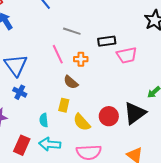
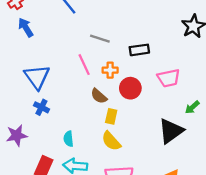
pink trapezoid: (127, 55) -> (169, 78), moved
yellow rectangle: (64, 105) -> (111, 116), moved
red circle: (109, 116) -> (130, 88), moved

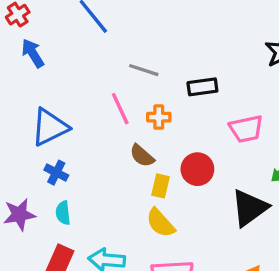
blue triangle: (37, 77) -> (50, 127), turned 40
red circle: (130, 88) -> (197, 169), moved
cyan semicircle: (68, 139) -> (63, 213), moved

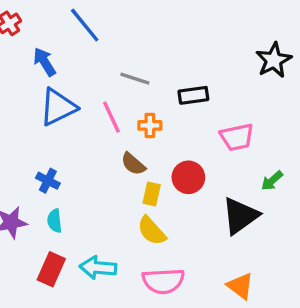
blue arrow: (33, 53) -> (45, 62), moved
blue triangle: (50, 127) -> (58, 107), moved

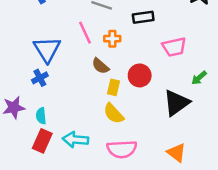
blue triangle: (58, 107) -> (47, 49), moved, turned -36
blue cross: (48, 181) -> (40, 78), turned 35
cyan semicircle: (55, 221) -> (41, 116), moved

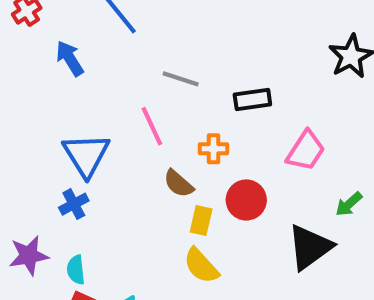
orange cross: (112, 39) -> (213, 149), moved
pink trapezoid: (174, 47) -> (306, 151), turned -45

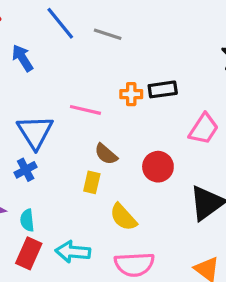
gray line: (181, 79) -> (108, 34), moved
pink line: (152, 126) -> (85, 110), turned -52
orange cross: (213, 149) -> (131, 94), moved
yellow rectangle: (201, 221) -> (92, 182), moved

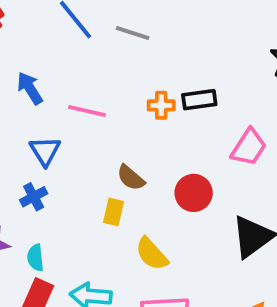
blue arrow: (22, 58) -> (30, 88), moved
pink line: (85, 110) -> (87, 111), moved
blue triangle: (35, 132) -> (45, 151), size x0.7

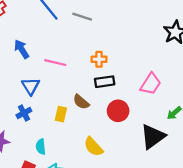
black rectangle: (199, 100) -> (105, 82), moved
yellow rectangle: (114, 212) -> (61, 114), moved
cyan semicircle: (36, 258) -> (41, 147), moved

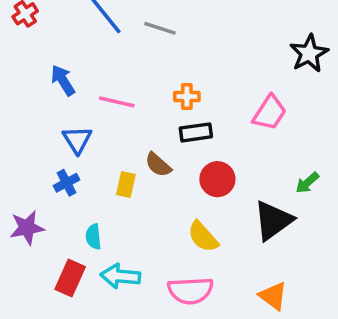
pink trapezoid: (151, 84) -> (270, 113), moved
yellow semicircle: (93, 147) -> (203, 237), moved

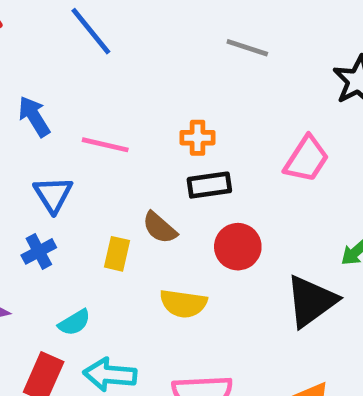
gray line: (160, 28) -> (247, 48), moved
cyan semicircle: (93, 237) -> (74, 322), turned -115
yellow semicircle: (203, 237) -> (183, 303), moved, turned -40

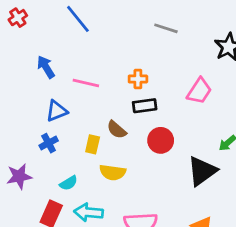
blue triangle: (53, 195) -> (57, 111), turned 40
yellow semicircle: (183, 303) -> (113, 172), moved

